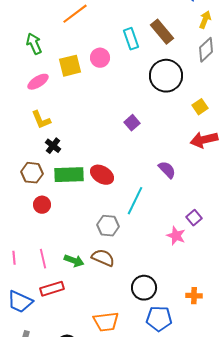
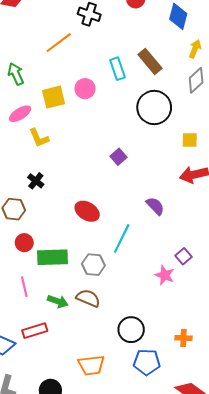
yellow square: (200, 107) -> (190, 140), turned 35
yellow L-shape: (41, 120) -> (39, 138), moved
green rectangle: (69, 175) -> (53, 257), moved
pink line: (43, 259) -> (24, 287), moved

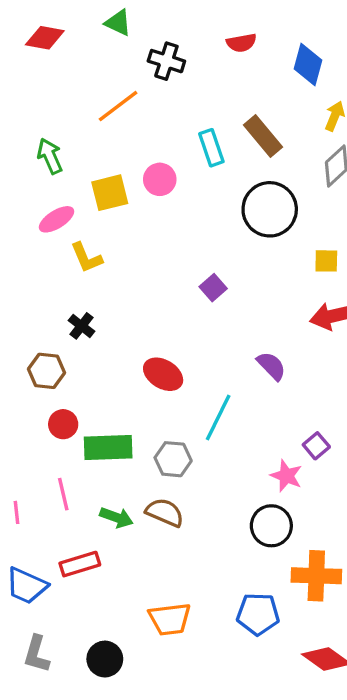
black circle: (131, 330) -> (271, 526), moved
orange cross: (183, 338) -> (316, 576), size x1.8

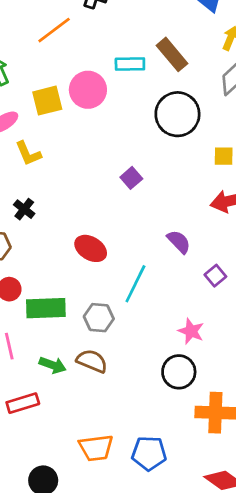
cyan rectangle: (211, 148) -> (130, 64), turned -72
pink circle: (160, 179) -> (88, 90), size x1.4
purple square: (316, 446) -> (215, 276), moved
blue pentagon: (258, 614) -> (149, 453), moved

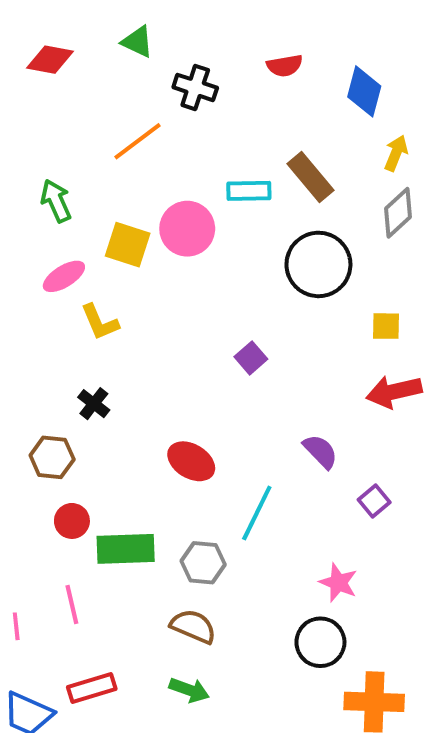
yellow square: (47, 101) -> (128, 245), turned 32
green arrow: (53, 365) -> (189, 690), moved

